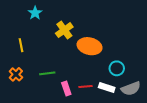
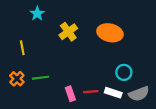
orange ellipse: (90, 46) -> (110, 33), moved
green line: (47, 73) -> (40, 78), moved

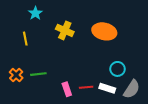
yellow cross: (68, 32) -> (65, 30), turned -30
yellow line: (22, 48) -> (25, 39), moved
gray semicircle: (139, 94) -> (132, 89), turned -36

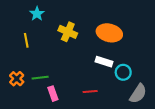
white rectangle: (107, 88) -> (104, 62), moved
pink rectangle: (67, 89) -> (53, 94), moved

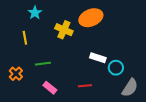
orange ellipse: (109, 33) -> (91, 18), moved, turned -35
green line: (40, 78) -> (43, 64), moved
pink rectangle: (53, 94) -> (50, 88), turned -32

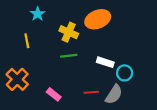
green line: (43, 64) -> (69, 56), moved
orange cross: (16, 74) -> (17, 79), size x1.5
gray semicircle: (130, 88) -> (114, 94), moved

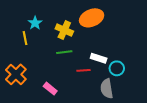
cyan star: (38, 14) -> (35, 23), moved
red line: (91, 92) -> (83, 70), moved
gray semicircle: (114, 94) -> (107, 89), turned 138

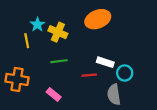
yellow cross: (64, 30) -> (58, 32), moved
green line: (64, 52) -> (59, 61), moved
orange cross: (16, 74) -> (17, 79), turned -35

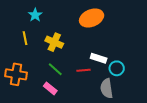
cyan star: (37, 25) -> (35, 15), moved
yellow cross: (58, 32) -> (54, 42), moved
green line: (59, 61) -> (55, 69), moved, turned 49

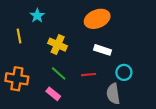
yellow line: (25, 38) -> (19, 36), moved
white rectangle: (99, 58) -> (103, 50), moved

